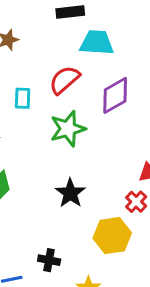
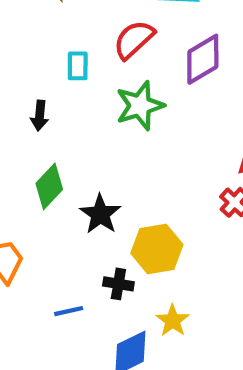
black star: (70, 193) -> (100, 214), moved
yellow hexagon: (112, 236) -> (157, 249), moved

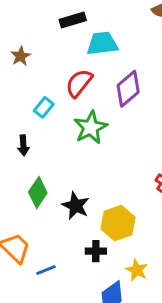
cyan rectangle: (78, 66) -> (44, 107), turned 48
blue line: (69, 311) -> (46, 270), moved

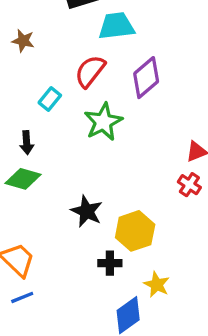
brown star: (21, 56) -> (23, 41), turned -30
green diamond: (38, 192) -> (23, 179), moved, turned 72
blue line: (46, 270) -> (22, 297), moved

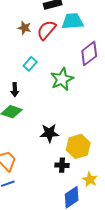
brown star: (23, 41) -> (24, 28), moved
red semicircle: (90, 71) -> (46, 30), moved
black star: (87, 211) -> (49, 133), turned -30

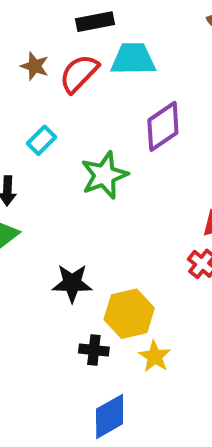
yellow star: (90, 180) -> (155, 356), moved

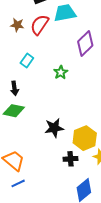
green star: (104, 175) -> (61, 72), size x0.6

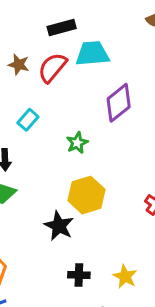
black star: (54, 128) -> (59, 226), turned 30
yellow hexagon: (85, 138) -> (86, 195), moved

